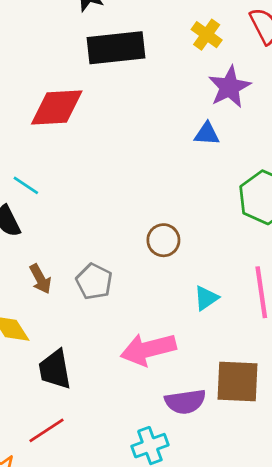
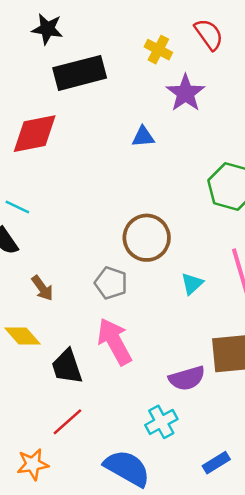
blue triangle: (207, 134) -> (143, 137), moved
brown circle: (163, 240) -> (147, 238), size x1.6
gray pentagon: (94, 281) -> (111, 283), moved
pink arrow: (148, 349) -> (115, 342), moved, turned 84

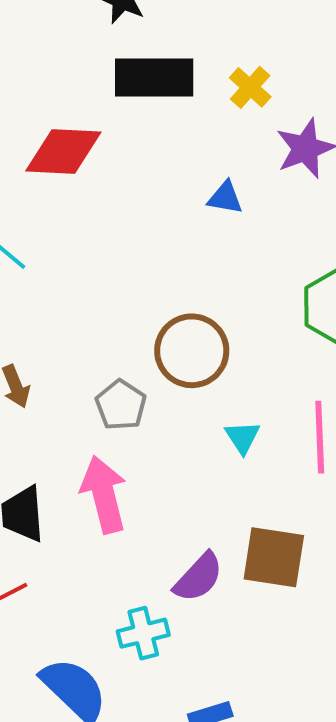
yellow cross: (158, 50) -> (250, 87), moved
cyan triangle: (192, 284) -> (242, 437), turned -35
purple semicircle: (187, 378) -> (198, 577), turned -45

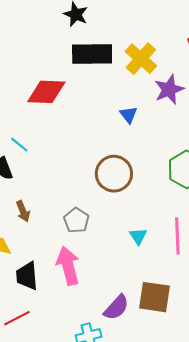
yellow cross: (250, 87) -> (141, 59), size x1.5
blue triangle: (225, 198) -> (129, 115), turned 42
brown circle: (192, 351) -> (114, 174), moved

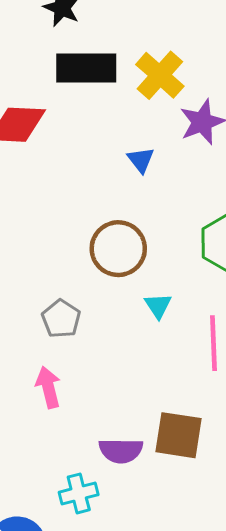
cyan triangle: (138, 236) -> (158, 306), moved
pink arrow: (68, 266) -> (48, 387), size x0.7
purple semicircle: (116, 307) -> (121, 451), turned 48

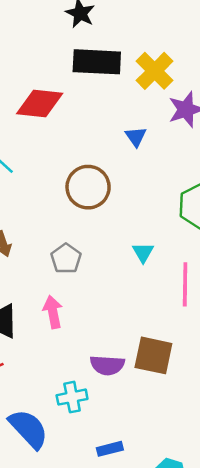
brown circle: (118, 249) -> (88, 187), moved

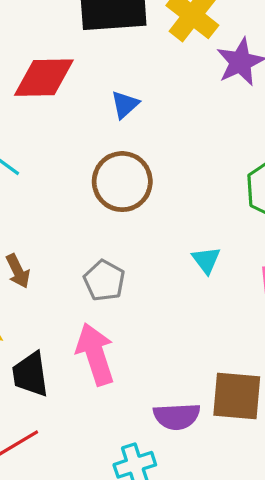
blue triangle: (136, 137) -> (125, 105), moved, turned 30
pink arrow: (53, 312) -> (95, 354), size x1.4

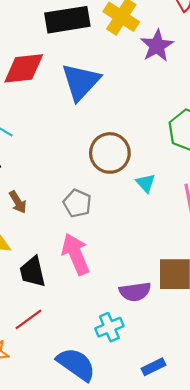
blue triangle: (125, 105) -> (81, 82), size x2.0
brown circle: (122, 182) -> (110, 153), moved

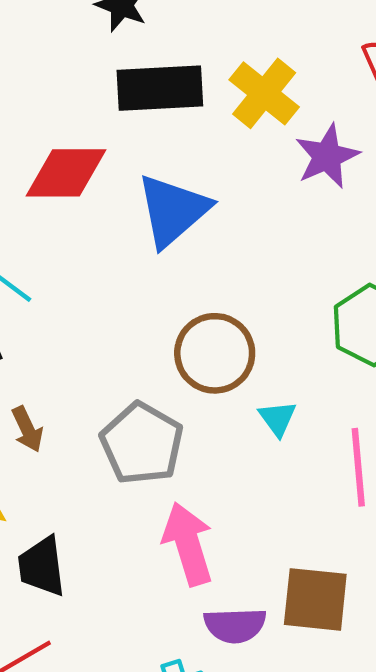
gray pentagon: (77, 203) -> (142, 443), size x1.5
pink arrow: (76, 254) -> (188, 544), moved

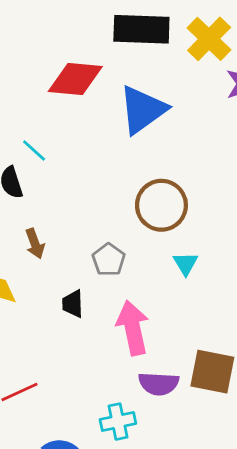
cyan triangle: (278, 418) -> (186, 264), moved
gray pentagon: (142, 443) -> (109, 260), size x0.6
black trapezoid: (42, 566) -> (73, 304), moved, size x0.7

